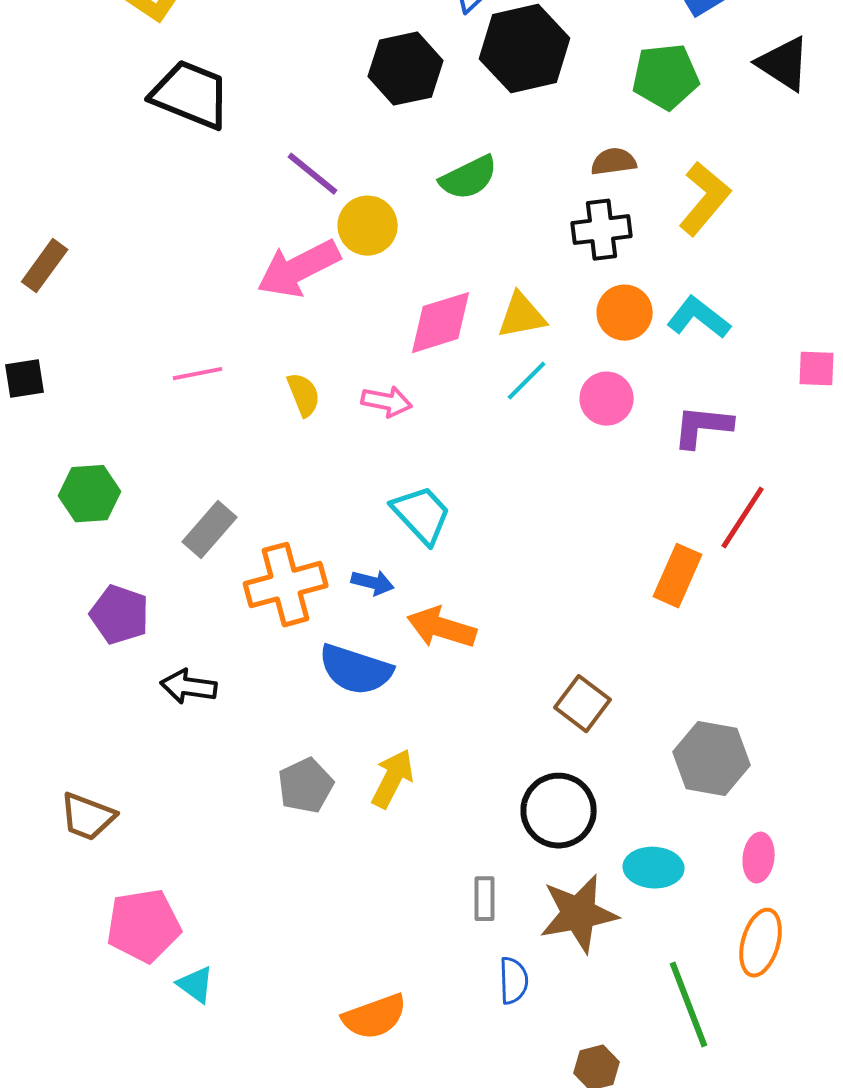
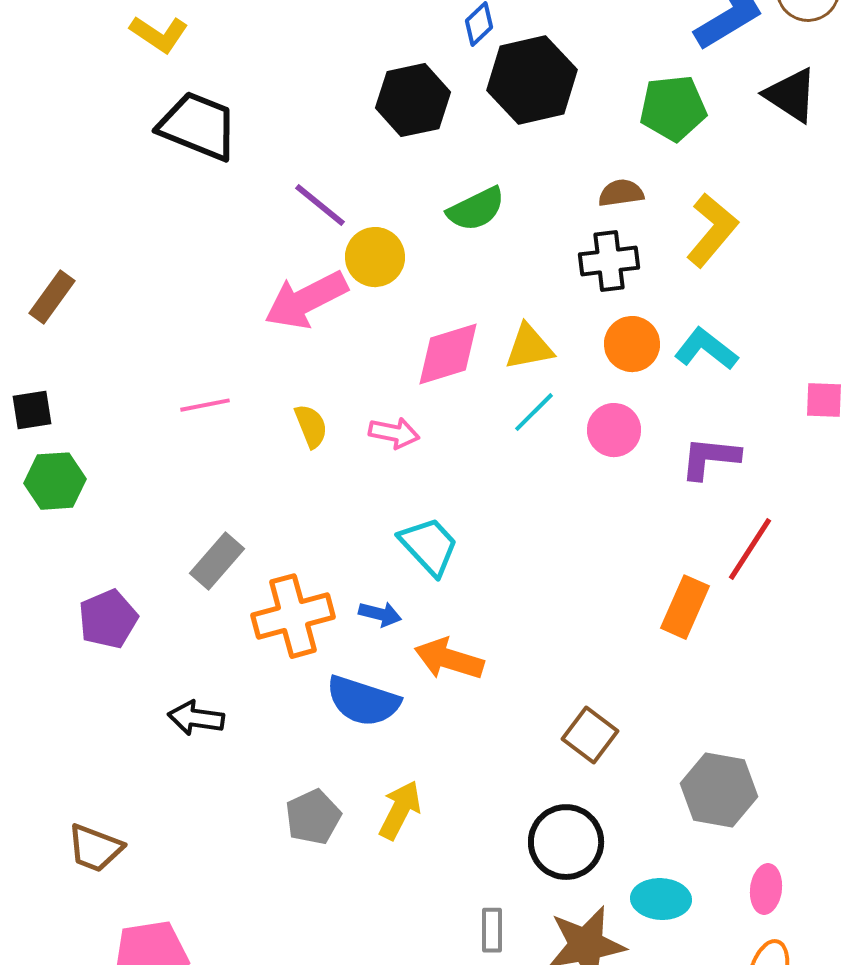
green hexagon: (90, 494) -> (55, 481), moved
purple pentagon: (120, 615) -> (108, 619), moved, turned 30

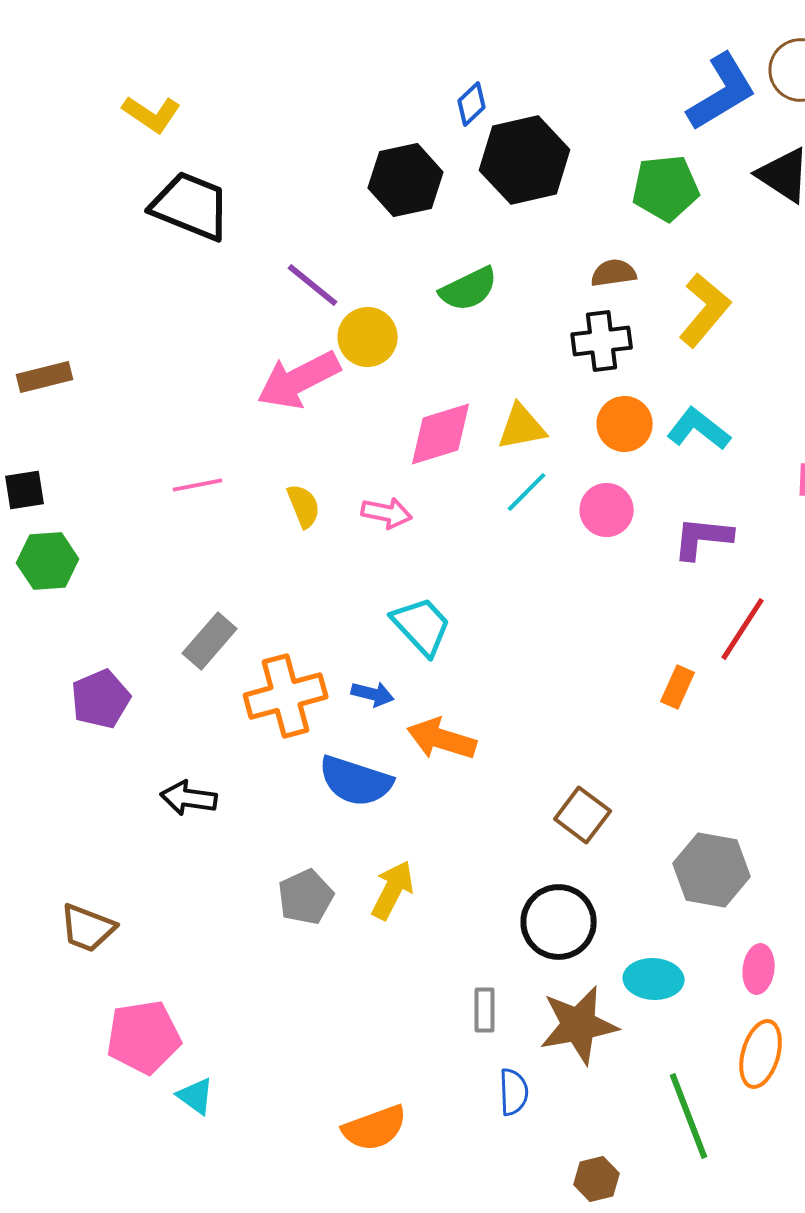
brown rectangle: (52, 297) -> (45, 377), turned 40
orange rectangle: (685, 607) -> (678, 687), size x0.7

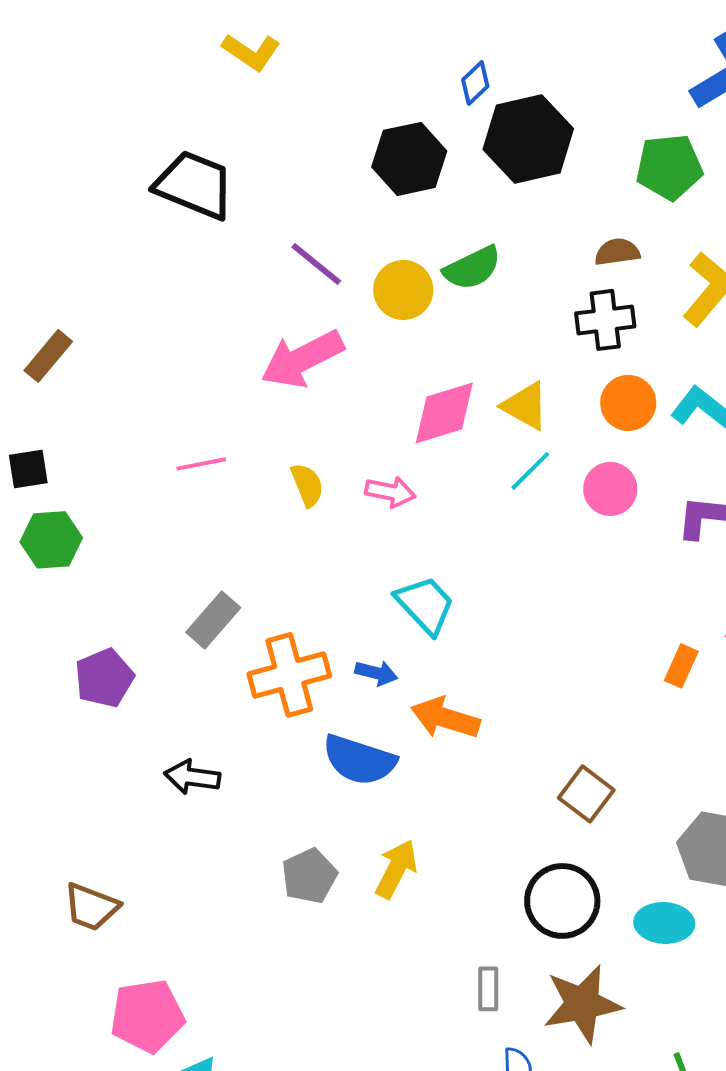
yellow L-shape: (152, 114) -> (251, 52), moved
yellow circle: (368, 337) -> (403, 290), moved
brown rectangle: (45, 377) -> (48, 356), turned -36
yellow triangle: (522, 427) -> (525, 406), turned 40
cyan ellipse: (654, 979) -> (664, 923), moved

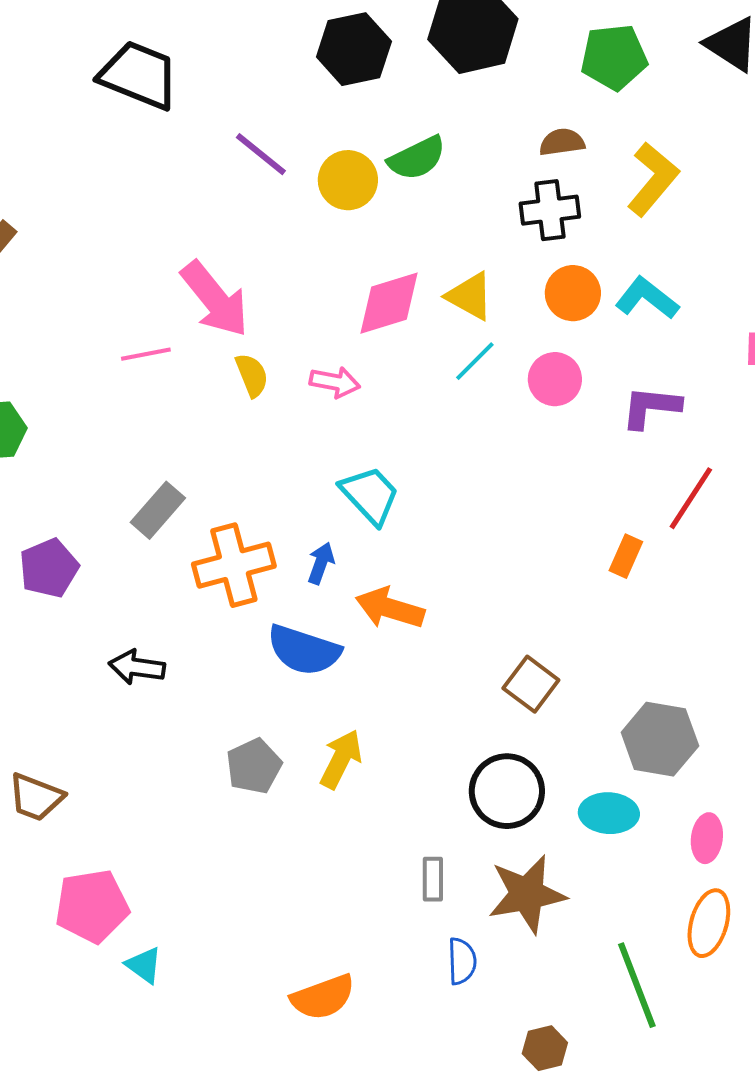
pink arrow: (302, 359) -> (215, 299), moved, turned -102
blue arrow: (376, 673) -> (321, 563), turned -84

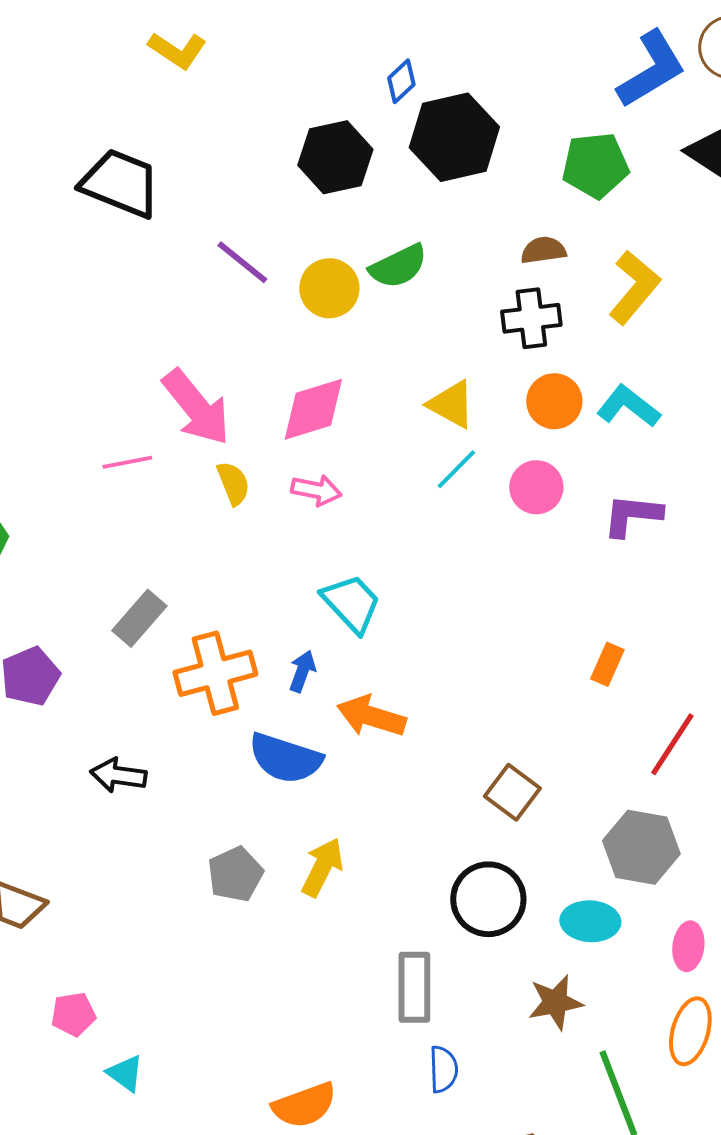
pink diamond: (389, 303) -> (313, 409), moved
red line: (691, 498) -> (672, 744), moved
gray rectangle: (433, 879) -> (414, 987), size x1.6
brown star: (527, 894) -> (555, 1002), moved, size x0.7
pink pentagon: (92, 906) -> (73, 1014), size x0.6

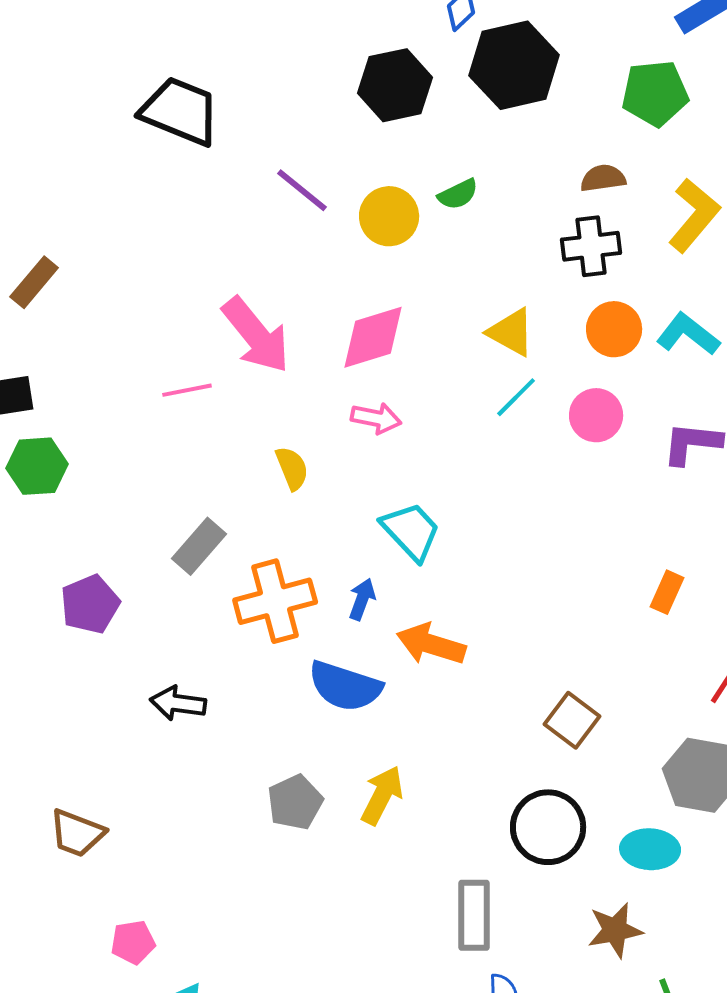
green semicircle: (398, 266) -> (458, 194), size x0.7
yellow semicircle: (233, 483) -> (292, 468), moved

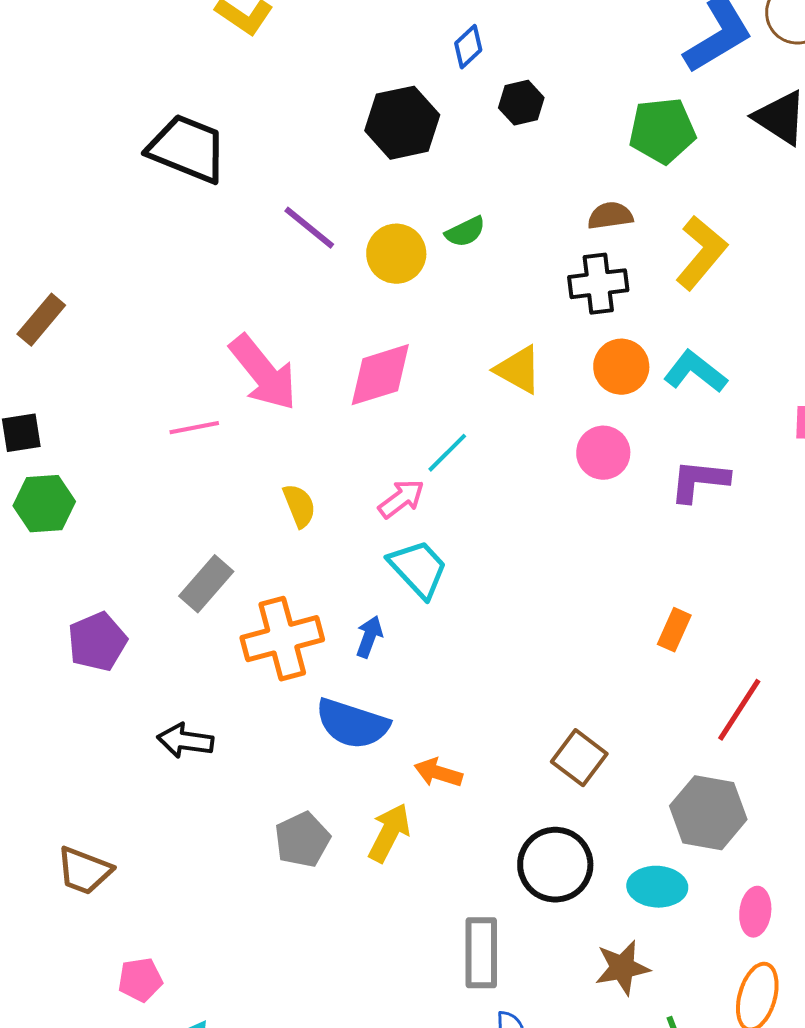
black hexagon: (514, 65) -> (521, 103), size x0.5
cyan line: (516, 397) -> (447, 453), moved
pink arrow: (376, 418) -> (401, 499), moved, turned -48
orange arrow: (431, 644) -> (438, 773), moved, size x0.7

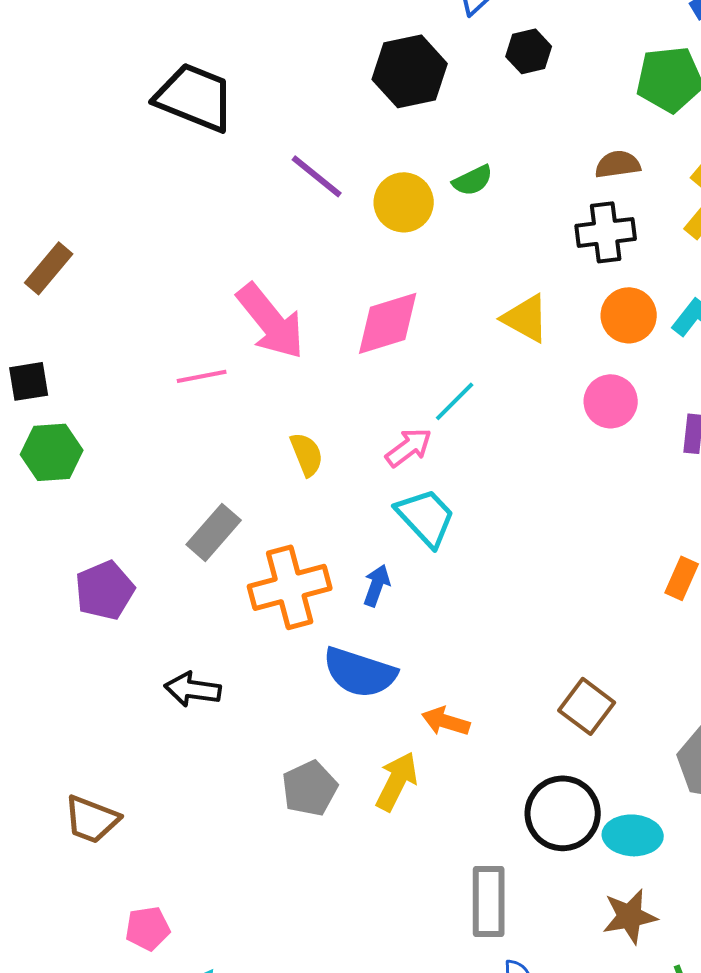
cyan ellipse: (657, 887) -> (633, 835), moved

